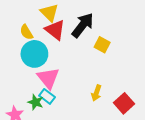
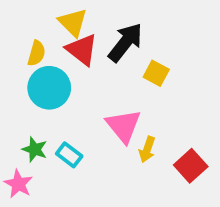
yellow semicircle: (26, 32) -> (37, 53), turned -133
pink triangle: (48, 78) -> (124, 126), moved
green star: (36, 102) -> (35, 149), moved

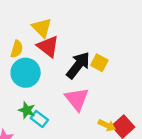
black arrow: (125, 42) -> (78, 65), moved
green star: (35, 149) -> (27, 110), moved
yellow arrow: (147, 149) -> (107, 125), moved, turned -84

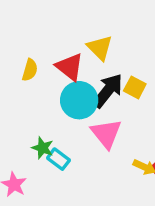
yellow triangle: (42, 28) -> (100, 48), moved
cyan circle: (26, 73) -> (79, 100), moved

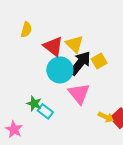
yellow triangle: (100, 48) -> (74, 44), moved
yellow semicircle: (30, 70) -> (26, 30), moved
yellow square: (135, 87) -> (99, 61), turned 32

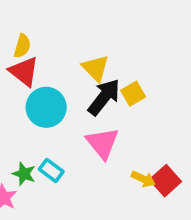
red triangle: (53, 46) -> (24, 72), moved
cyan circle: (60, 70) -> (46, 107), moved
green star: (34, 104) -> (24, 174), moved

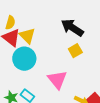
yellow triangle: (96, 68) -> (27, 36), moved
black arrow: (104, 97) -> (72, 28), moved, turned -95

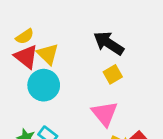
yellow semicircle: (10, 23) -> (25, 36), turned 40
pink triangle: (57, 80) -> (105, 114), moved

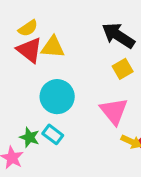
yellow triangle: (48, 54) -> (53, 47), turned -40
cyan circle: (44, 85) -> (57, 97), moved

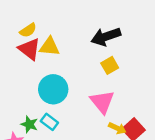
black arrow: (118, 35) -> (106, 37), turned -52

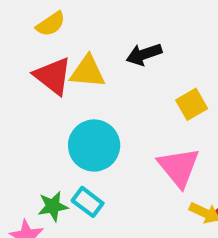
yellow semicircle: (28, 30) -> (51, 24), moved
black arrow: (106, 37) -> (144, 54), moved, size x0.7
green star: (29, 124) -> (53, 206), turned -30

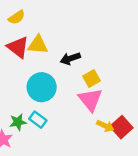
black arrow: (144, 54) -> (70, 58), moved
yellow square: (192, 104) -> (92, 78), moved

